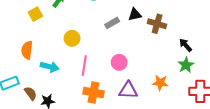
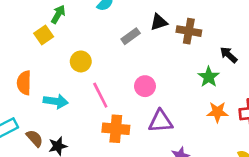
yellow square: (35, 14) -> (44, 35), moved
green star: (186, 65) -> (209, 77), moved
pink line: (84, 66) -> (100, 95), turned -30
orange star: (160, 83) -> (217, 112), moved

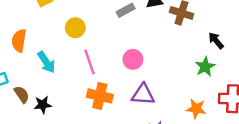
green star: (209, 77) -> (205, 67), moved
cyan arrow: (56, 101) -> (46, 62), turned 40
orange star: (217, 112) -> (196, 109), moved

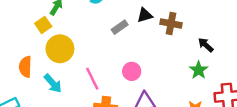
yellow circle: (75, 28) -> (60, 49), moved, size x1.5

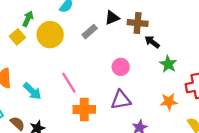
black arrow: (206, 45) -> (152, 42), moved
yellow circle: (60, 49) -> (50, 35), moved
pink circle: (132, 71) -> (121, 67), moved

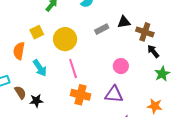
yellow circle: (50, 35) -> (65, 39), moved
yellow square: (17, 37) -> (37, 32), moved

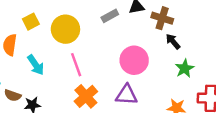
pink circle: (121, 66) -> (134, 60), size x1.5
brown semicircle: (20, 92) -> (13, 95), turned 144
orange cross: (81, 95) -> (86, 96), turned 36

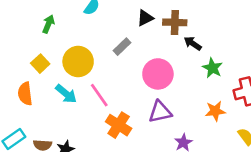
gray rectangle: (110, 16) -> (122, 47), moved
cyan arrow: (36, 65) -> (66, 94), moved

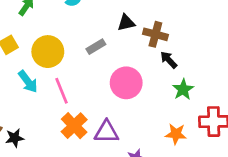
purple triangle: (160, 112) -> (106, 132), moved

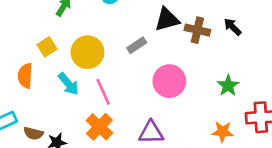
black triangle: (126, 23) -> (167, 19), size x1.4
black arrow: (169, 60) -> (232, 27), moved
orange cross: (74, 126) -> (99, 127), moved

